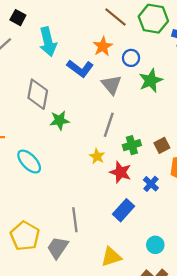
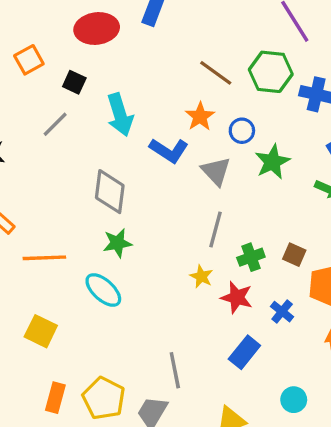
green star: (60, 120) -> (117, 243), moved
brown square: (162, 145) -> (294, 255), turned -35

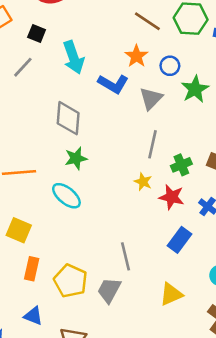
gray triangle: (216, 171) -> (151, 98), turned 30
orange rectangle: (55, 398) -> (32, 269), moved

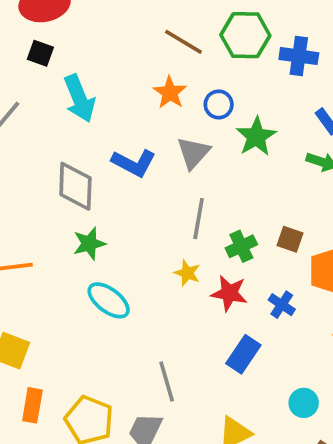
black square: (37, 33) -> (40, 53), moved
blue L-shape: (113, 84) -> (134, 163), moved
cyan ellipse: (66, 196) -> (109, 300), moved

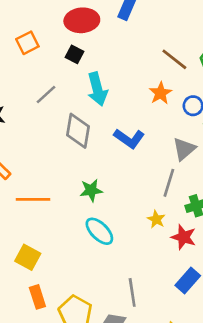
gray triangle: (193, 153) -> (184, 149), moved
gray diamond: (75, 186) -> (78, 131), moved
orange rectangle: (32, 405) -> (37, 297), turned -35

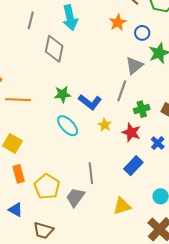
gray line: (46, 94) -> (31, 20), turned -36
blue L-shape: (129, 138) -> (90, 102), moved
yellow star: (156, 219) -> (105, 125), moved

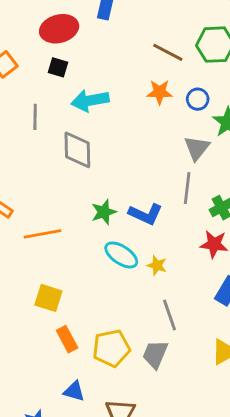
cyan arrow: (70, 18) -> (90, 101), turned 105
orange star: (118, 22) -> (160, 92), turned -30
yellow star: (105, 125) -> (157, 265), moved
yellow pentagon: (47, 187) -> (111, 348), turned -30

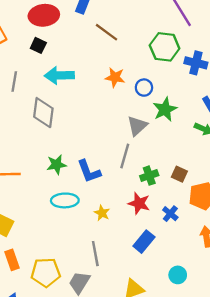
brown line: (168, 52) -> (107, 32), moved
blue L-shape: (146, 214) -> (89, 171), turned 36
cyan ellipse: (121, 255) -> (65, 200), turned -44
yellow star: (157, 265) -> (102, 213), moved

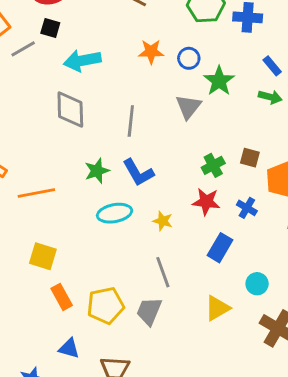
gray line: (14, 82) -> (23, 49), moved, turned 60
gray line: (125, 156) -> (131, 121), moved
cyan circle: (178, 275) -> (257, 284), moved

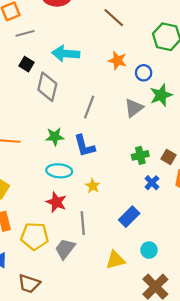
black square: (50, 28) -> (27, 64), moved
red star: (206, 202) -> (56, 202), moved
blue cross: (247, 208) -> (152, 183), moved

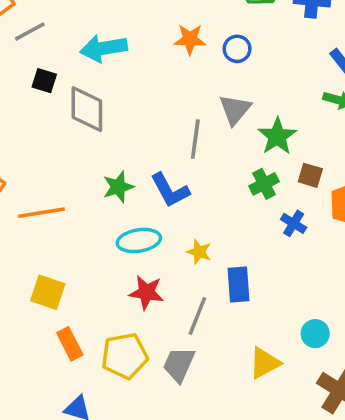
green star: (161, 95) -> (277, 136), moved
gray line: (89, 107) -> (195, 139), moved
blue rectangle: (129, 217) -> (239, 284), moved, turned -36
gray line: (83, 223) -> (197, 316), turned 40

